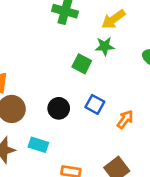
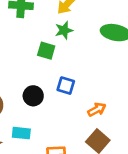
orange arrow: (125, 119) -> (97, 110), moved, turned 36

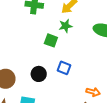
orange arrow: (97, 110) -> (93, 92), moved, turned 40

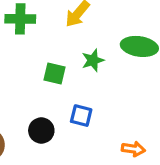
green star: (65, 26) -> (93, 60), moved

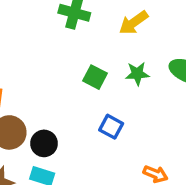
black circle: (41, 131) -> (44, 143), moved

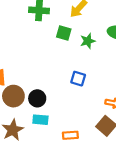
green square: (95, 77) -> (64, 33), moved

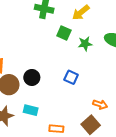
black circle: (37, 98) -> (32, 77), moved

